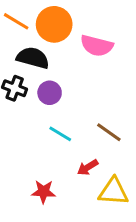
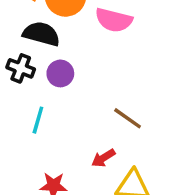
cyan line: (60, 134) -> (38, 120), moved, turned 75

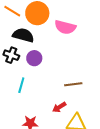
brown line: (128, 118) -> (73, 84), turned -42

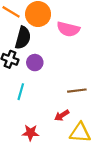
black semicircle: (23, 35) -> (23, 38), turned 90

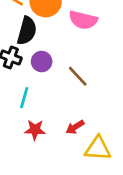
brown line: (77, 91) -> (78, 76), moved, turned 54
red star: (30, 133) -> (35, 130), moved

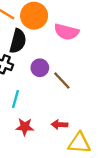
purple circle: (42, 61) -> (40, 68), moved
red arrow: (75, 127) -> (60, 124), turned 35

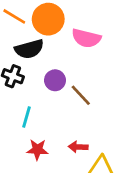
black semicircle: (18, 41) -> (29, 49), turned 60

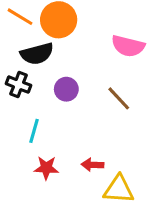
pink semicircle: (86, 38) -> (128, 46), moved
brown line: (81, 95) -> (119, 98), moved

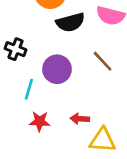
black semicircle: (37, 54) -> (70, 22), moved
purple circle: (66, 89) -> (57, 69), moved, size x1.4

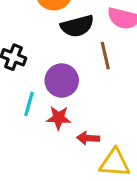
brown line: (103, 61) -> (105, 56), moved, turned 30
red star: (40, 121) -> (59, 118), moved

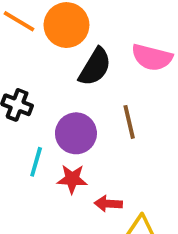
black semicircle: (77, 26) -> (95, 67), turned -44
brown line: (105, 56) -> (129, 122), moved

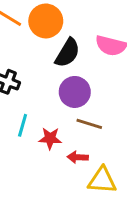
brown line: (129, 122) -> (89, 124), moved, turned -60
purple circle: (76, 133) -> (75, 92), moved

